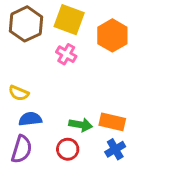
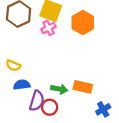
pink cross: (66, 54) -> (49, 28), moved, turned 32
purple semicircle: (22, 149) -> (37, 101), moved
blue cross: (115, 149) -> (103, 109), moved

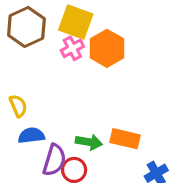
orange hexagon: (83, 23) -> (107, 48), moved
yellow semicircle: (13, 65) -> (18, 106), turned -136

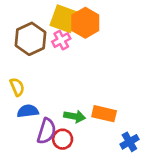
brown hexagon: (26, 27) -> (30, 39), moved
orange hexagon: (107, 48) -> (85, 23), moved

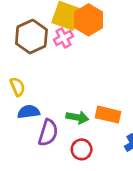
red circle: (63, 139) -> (82, 149), moved

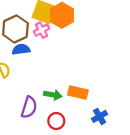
blue semicircle: (29, 112) -> (21, 49), moved

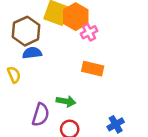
pink cross: (42, 30) -> (89, 32), moved
orange rectangle: (78, 93) -> (93, 69), moved

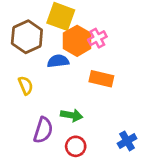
orange hexagon: (76, 17) -> (77, 41), moved
blue semicircle: (32, 53) -> (58, 61), moved
yellow semicircle: (14, 75) -> (26, 85), moved

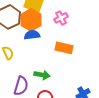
orange hexagon: (77, 41) -> (31, 20), moved

